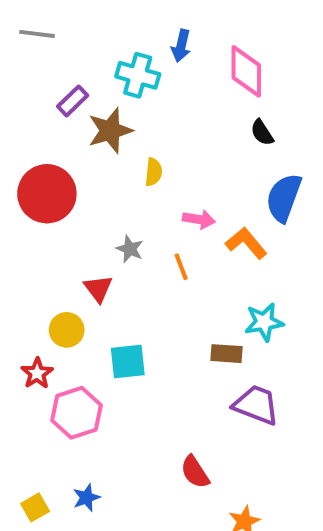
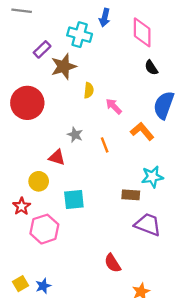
pink arrow: (199, 219) -> (114, 106), moved, turned -144
red triangle: (98, 288) -> (57, 157), turned -36
blue star: (86, 498) -> (43, 286), moved

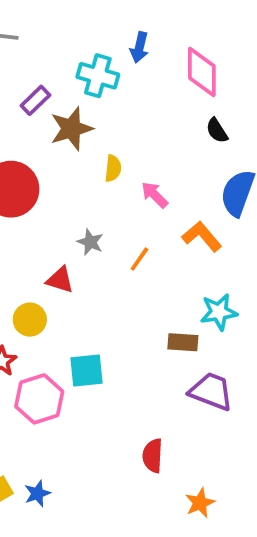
orange line: (105, 145) -> (139, 259), turned 56
cyan square: (74, 199) -> (87, 371), moved
red semicircle: (113, 263) -> (153, 456), turned 36

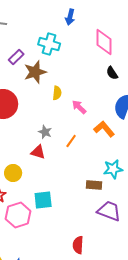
blue arrow: (139, 47) -> (70, 17), moved
red triangle: (60, 280) -> (38, 152), moved

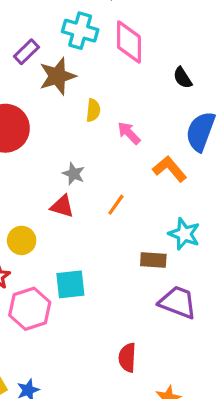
pink diamond: (104, 42) -> (129, 42), moved
orange line: (71, 141) -> (116, 205), moved
cyan star: (113, 169) -> (184, 234), turned 30

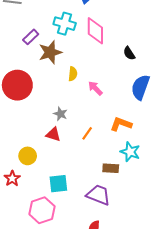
orange L-shape: (170, 169) -> (121, 124), moved, turned -30
purple trapezoid: (178, 302) -> (98, 195), moved
pink hexagon: (30, 309) -> (42, 210), moved

